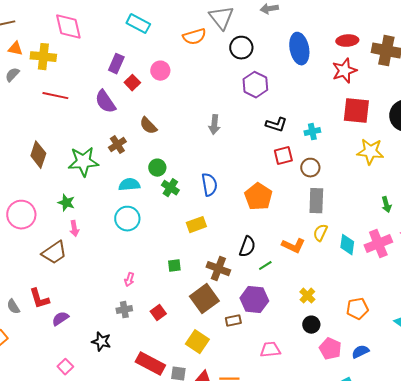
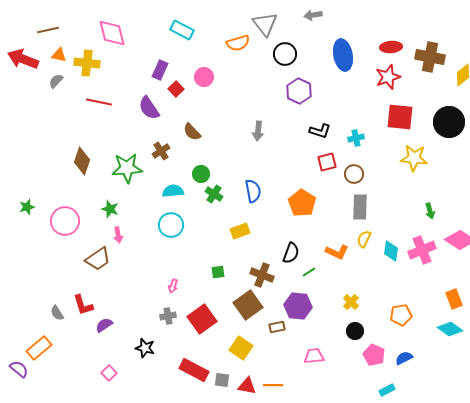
red square: (158, 313) -> (202, 319), size x1.8

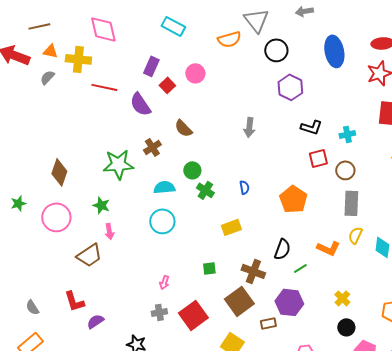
red line: (99, 102) -> (104, 87), moved
brown diamond: (82, 161) -> (59, 172), moved
blue semicircle: (253, 191) -> (244, 187), size x0.6
gray semicircle: (57, 313) -> (32, 307), moved

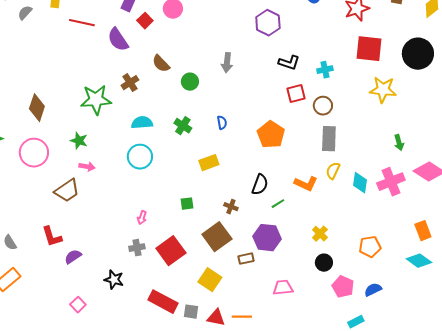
green circle: (192, 170) -> (190, 82), moved
pink arrow: (109, 231) -> (87, 167), turned -70
brown cross: (253, 271) -> (231, 207), size x0.6

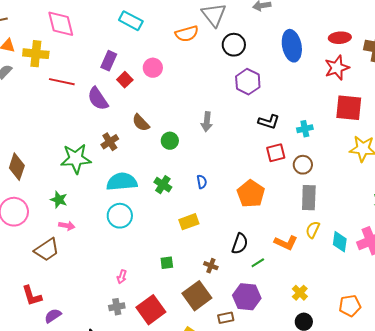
cyan semicircle: (142, 123) -> (122, 182), size x1.4

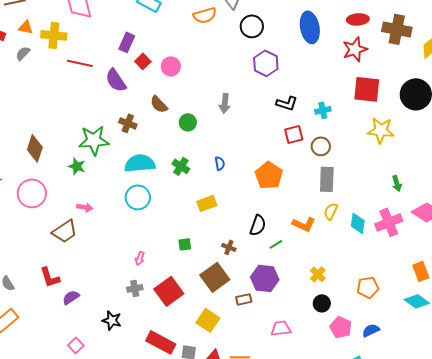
pink circle: (153, 68) -> (171, 66), moved
brown cross: (110, 142) -> (128, 123), turned -36
green star: (59, 200) -> (77, 166), moved

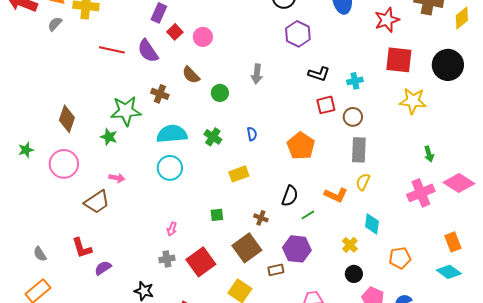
red line: (80, 63) -> (112, 50), moved
cyan diamond: (358, 223) -> (372, 224), moved

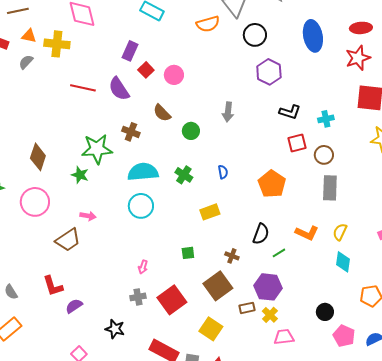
yellow semicircle: (363, 182) -> (340, 232), moved
yellow cross: (350, 245) -> (270, 315), moved

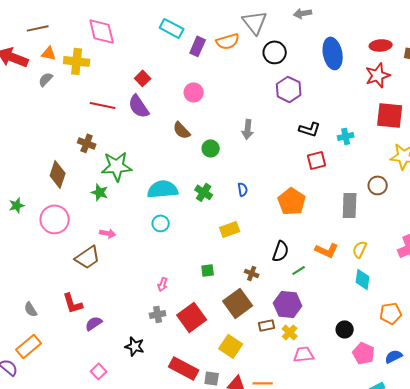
purple rectangle: (130, 51) -> (198, 46), moved
red square: (146, 70) -> (143, 78), moved
brown cross: (131, 132) -> (87, 143), moved
brown circle: (324, 155) -> (378, 185), moved
cyan circle: (141, 206) -> (161, 223), size x0.7

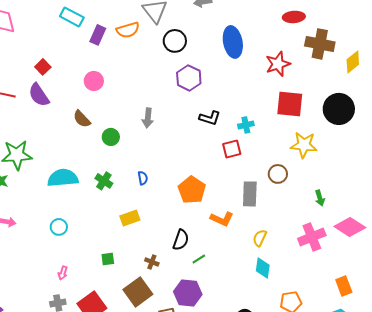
red ellipse: (381, 45) -> (294, 17), moved
red square: (317, 160) -> (232, 149), moved
cyan circle: (161, 223) -> (59, 227), moved
orange L-shape: (327, 250) -> (222, 219), moved

